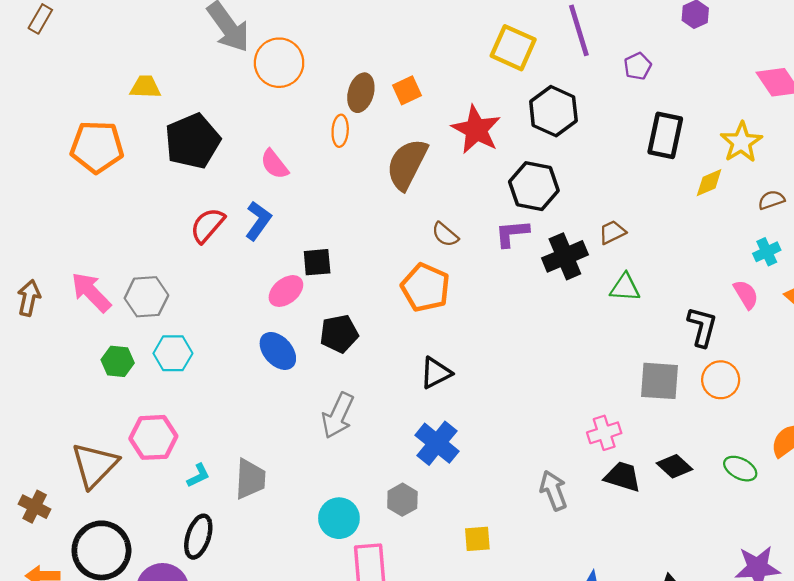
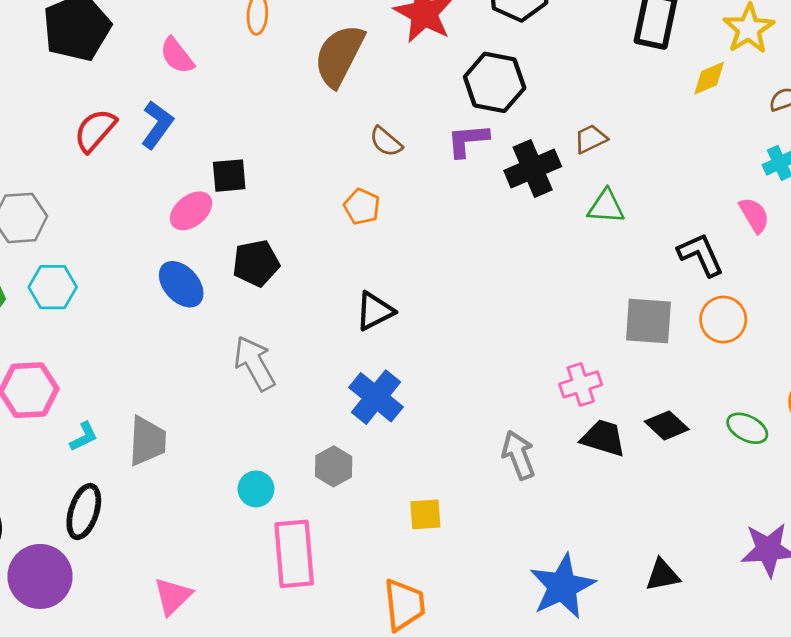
orange pentagon: (425, 288) -> (362, 207), size x0.6
black L-shape: (702, 327) -> (701, 255), turned -39
gray arrow: (338, 416) -> (255, 363), turned 126
cyan circle: (339, 518) -> (256, 489), size x0.7

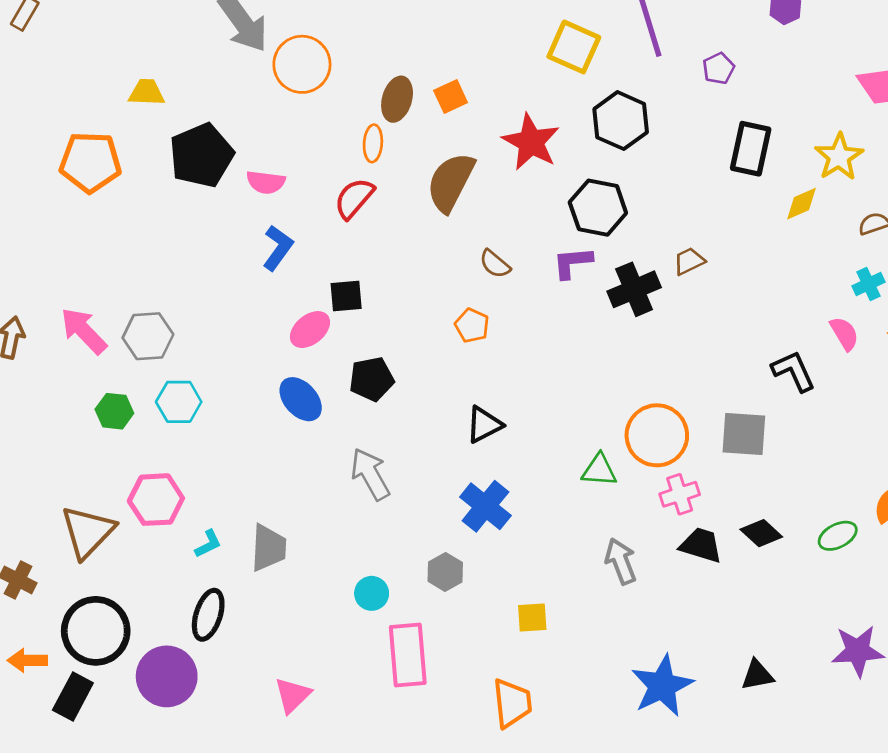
pink semicircle: (177, 56) -> (266, 182), moved, turned -45
red semicircle: (95, 130) -> (354, 198), moved
green triangle: (606, 207) -> (599, 470), moved
orange circle: (723, 320) -> (657, 435), moved, size x1.4
green ellipse: (747, 428) -> (838, 536), turned -54

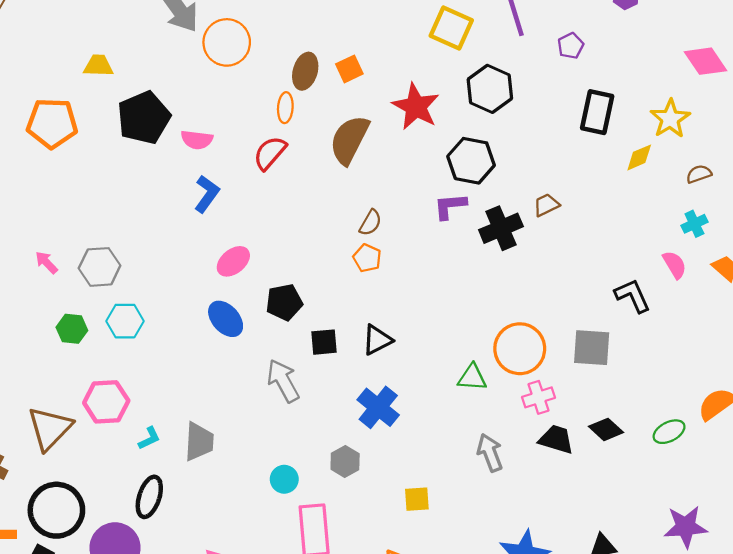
brown semicircle: (495, 264) -> (370, 223), moved, turned -100
black square: (346, 296) -> (324, 342), moved
pink arrow: (84, 331) -> (46, 262), size x0.6

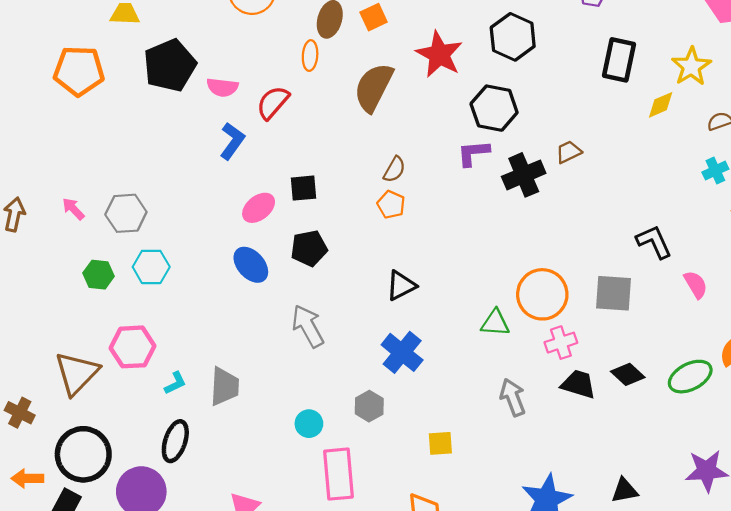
red semicircle: (270, 153) -> (273, 103), moved
pink semicircle: (675, 265) -> (696, 284), moved
black square: (324, 342) -> (303, 188), moved
green ellipse: (669, 432) -> (690, 377), size x1.4

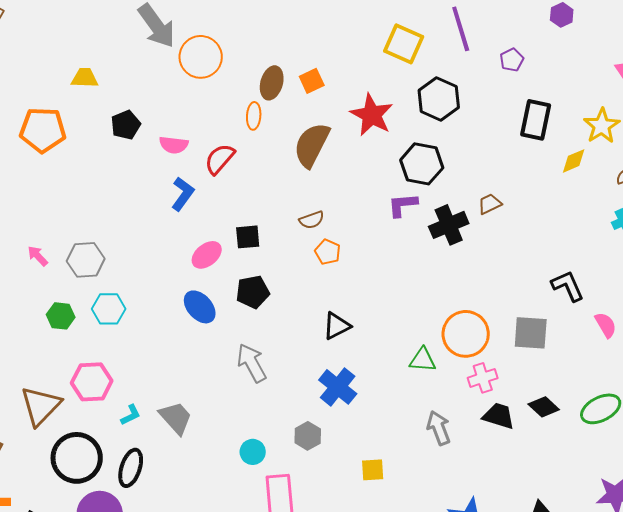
black pentagon: (170, 65) -> (126, 125), size x0.6
brown semicircle: (394, 169) -> (312, 220), moved, turned 40
gray trapezoid: (225, 386) -> (176, 418), turned -45
black circle: (83, 454) -> (77, 458), moved

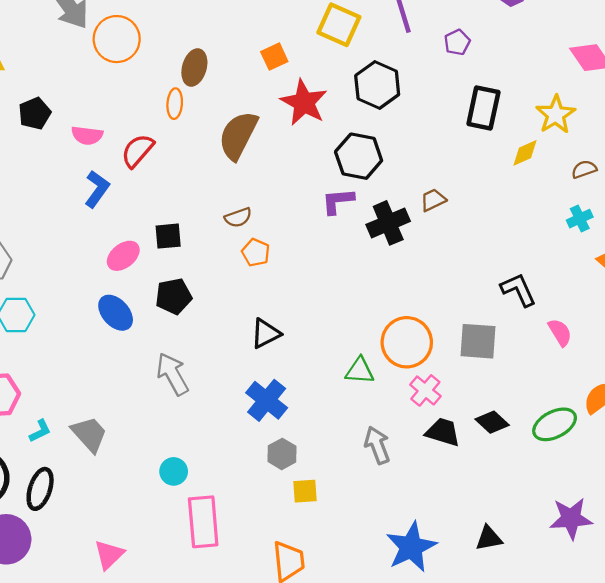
orange square: (312, 81) -> (274, 57), moved
pink cross: (483, 378) -> (425, 390), turned -32
gray hexagon: (308, 436) -> (282, 454), moved

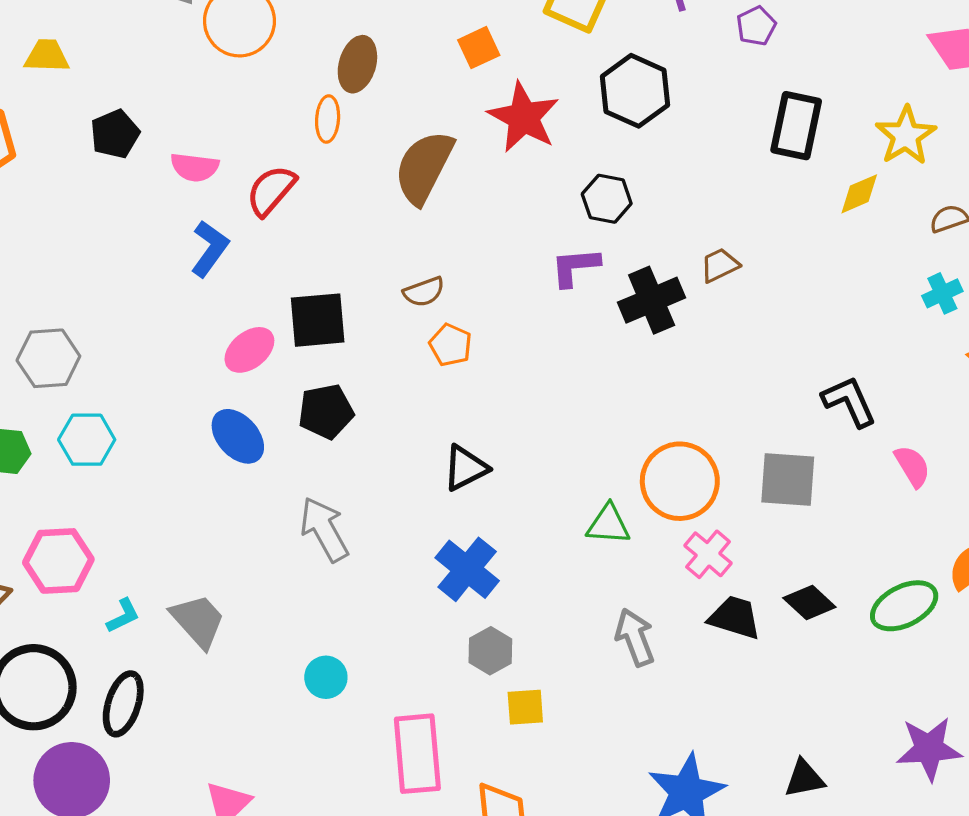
black hexagon: (359, 156) -> (607, 199), size x0.7
black square: (168, 236) -> (318, 320), size x1.4
pink rectangle: (203, 522) -> (417, 754), moved

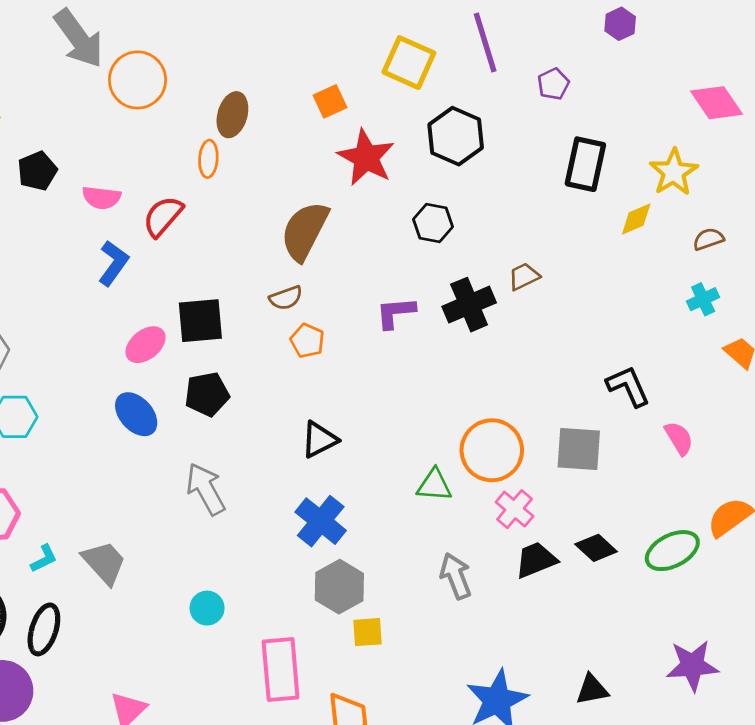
brown semicircle: (424, 167) -> (305, 231), moved
purple L-shape: (575, 267) -> (396, 313), moved
black trapezoid: (735, 617) -> (536, 560), turned -39
gray hexagon: (490, 651) -> (339, 587), size x1.4

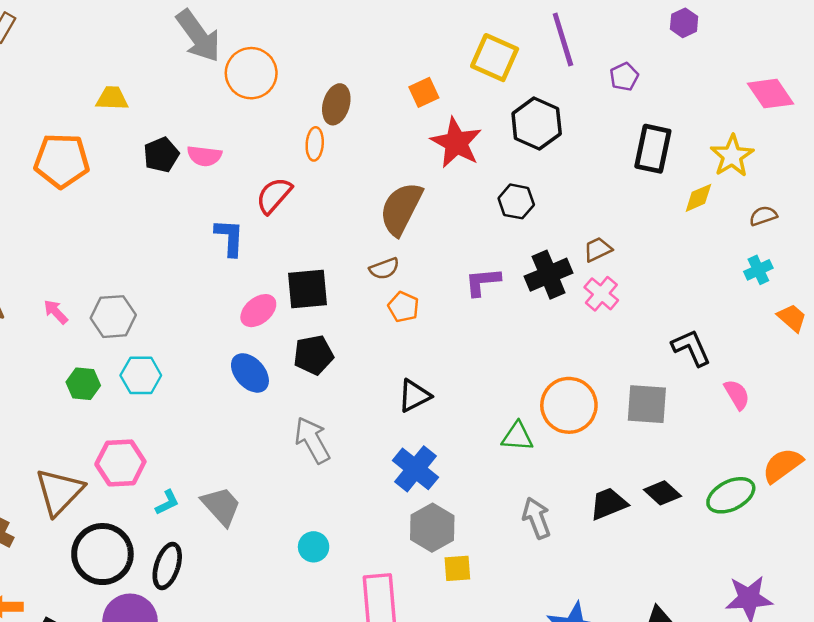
pink semicircle: (101, 198) -> (204, 156), moved
blue L-shape: (113, 263) -> (230, 237), turned -33
pink cross: (515, 509) -> (601, 294), moved

